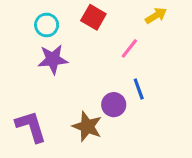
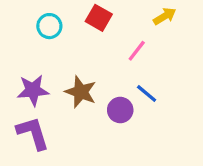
purple star: (53, 59) -> (33, 90), moved
blue line: (139, 89) -> (147, 94), turned -30
brown star: (87, 126) -> (81, 92), moved

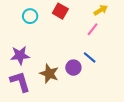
pink line: (137, 51) -> (93, 29), moved
brown star: (81, 92) -> (49, 74), moved

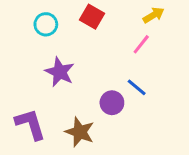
purple star: (20, 55) -> (60, 72), moved, turned 30
brown star: (49, 74) -> (80, 132), moved

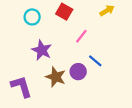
pink line: (141, 44) -> (81, 36), moved
brown star: (80, 132) -> (56, 77), moved

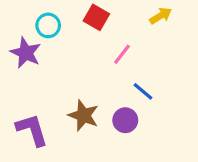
purple star: (42, 50) -> (26, 53), moved
purple circle: (78, 72) -> (125, 120), moved

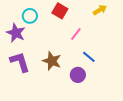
brown star: (83, 115) -> (52, 61), moved
purple L-shape: (32, 130) -> (20, 62), moved

